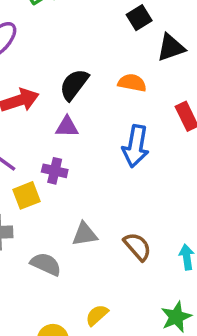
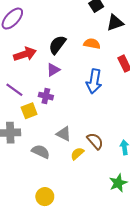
purple triangle: (67, 127) -> (53, 70), turned -32
gray triangle: (85, 234) -> (64, 134), turned 35
yellow semicircle: (97, 315) -> (77, 154), moved

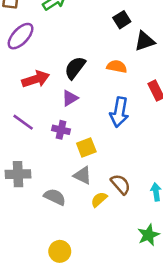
yellow square: (29, 111) -> (86, 148), moved

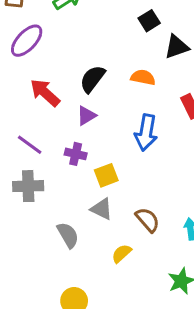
red arrow: (36, 79) -> (45, 93), turned -120
gray cross: (18, 174) -> (28, 186), moved
gray semicircle: (55, 197) -> (68, 235), turned 35
yellow semicircle: (99, 199) -> (122, 253), moved

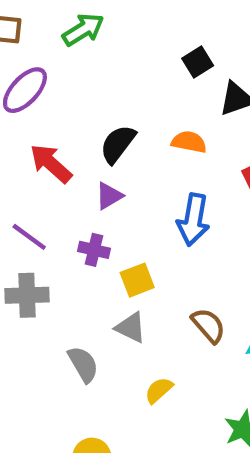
brown semicircle: (148, 220) -> (208, 325), moved

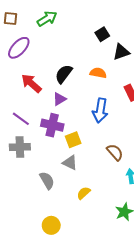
purple cross: (94, 250) -> (52, 125), size x1.5
brown semicircle: (208, 325) -> (115, 152), moved

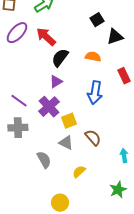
red arrow: (31, 83) -> (46, 37), moved
purple cross: (52, 125) -> (49, 107), turned 35
brown semicircle: (115, 152) -> (93, 138), moved
yellow circle: (51, 225) -> (60, 203), moved

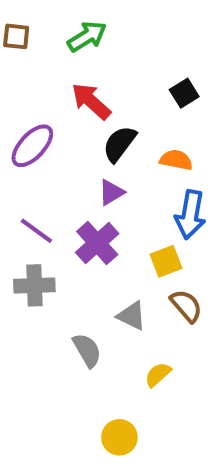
black square: (97, 20) -> (184, 93), moved
purple ellipse: (17, 33) -> (32, 146), moved
orange semicircle: (93, 57) -> (176, 160), moved
yellow square: (69, 121) -> (166, 261), moved

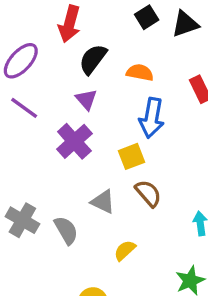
red arrow: (91, 101) -> (69, 24), turned -117
purple triangle: (111, 192) -> (86, 99), turned -40
purple line: (36, 231) -> (24, 108), moved
gray cross: (34, 285) -> (22, 220), moved, turned 32

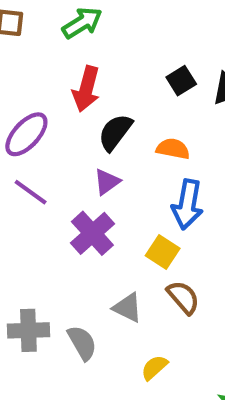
purple triangle: (86, 99) -> (107, 182), turned 35
yellow square: (131, 156) -> (163, 252), turned -36
gray cross: (22, 220) -> (28, 330), turned -32

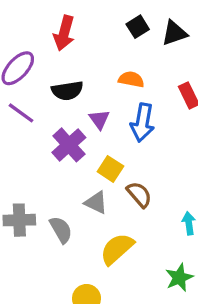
black semicircle: (115, 132) -> (67, 91), moved, turned -136
purple triangle: (107, 182) -> (99, 119), moved, turned -30
yellow square: (163, 252) -> (110, 169), moved
yellow semicircle: (154, 368) -> (117, 249), size x1.6

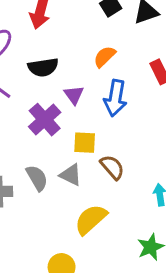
orange semicircle: (131, 79) -> (105, 57), turned -55
yellow square: (110, 169) -> (85, 143), turned -30
gray semicircle: (61, 230) -> (37, 178), moved

